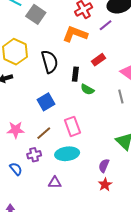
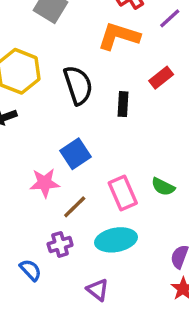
green semicircle: (87, 89) -> (163, 187), moved
pink star: (16, 130) -> (45, 183), moved
purple triangle: (55, 183) -> (98, 290), turned 40

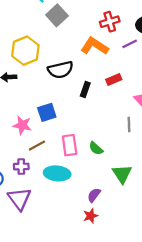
black semicircle: (78, 85) -> (60, 70), turned 80
purple triangle: (98, 290) -> (19, 199), moved, size x1.6

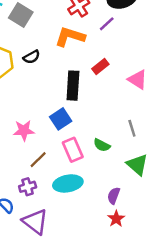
black semicircle: (60, 70) -> (32, 57), moved, size x0.6
black rectangle: (85, 89) -> (73, 86), size x1.6
blue square: (47, 112) -> (61, 119), moved
pink star: (22, 125) -> (24, 131), moved
gray line: (129, 125) -> (132, 128), moved

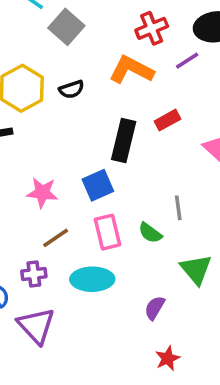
gray line: (132, 128) -> (178, 208), moved
red star: (116, 219) -> (168, 358), moved

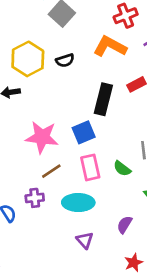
pink star: (42, 193) -> (42, 137), size x1.4
purple triangle: (36, 326) -> (85, 240), moved, size x0.6

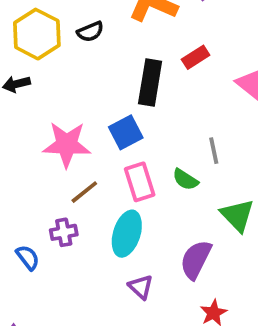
cyan ellipse: (78, 203) -> (127, 234), turned -68
purple semicircle: (125, 225) -> (196, 260), size x1.5

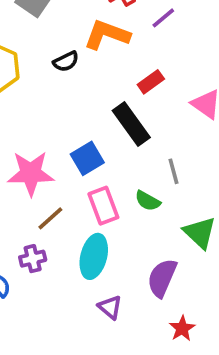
black semicircle: (90, 32) -> (66, 61), moved
black rectangle: (150, 83) -> (131, 124), moved, turned -42

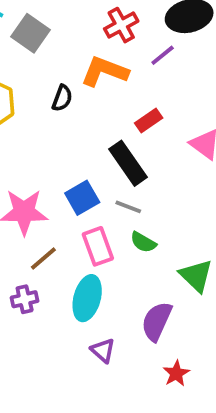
black semicircle: (66, 61) -> (62, 98), turned -45
gray line: (173, 171) -> (128, 207), moved, turned -55

